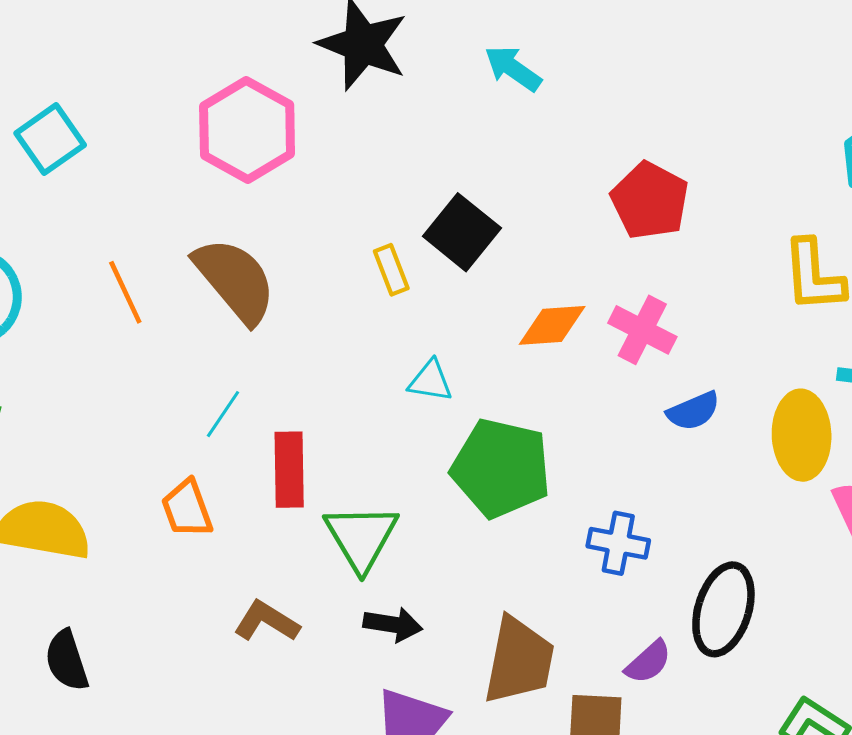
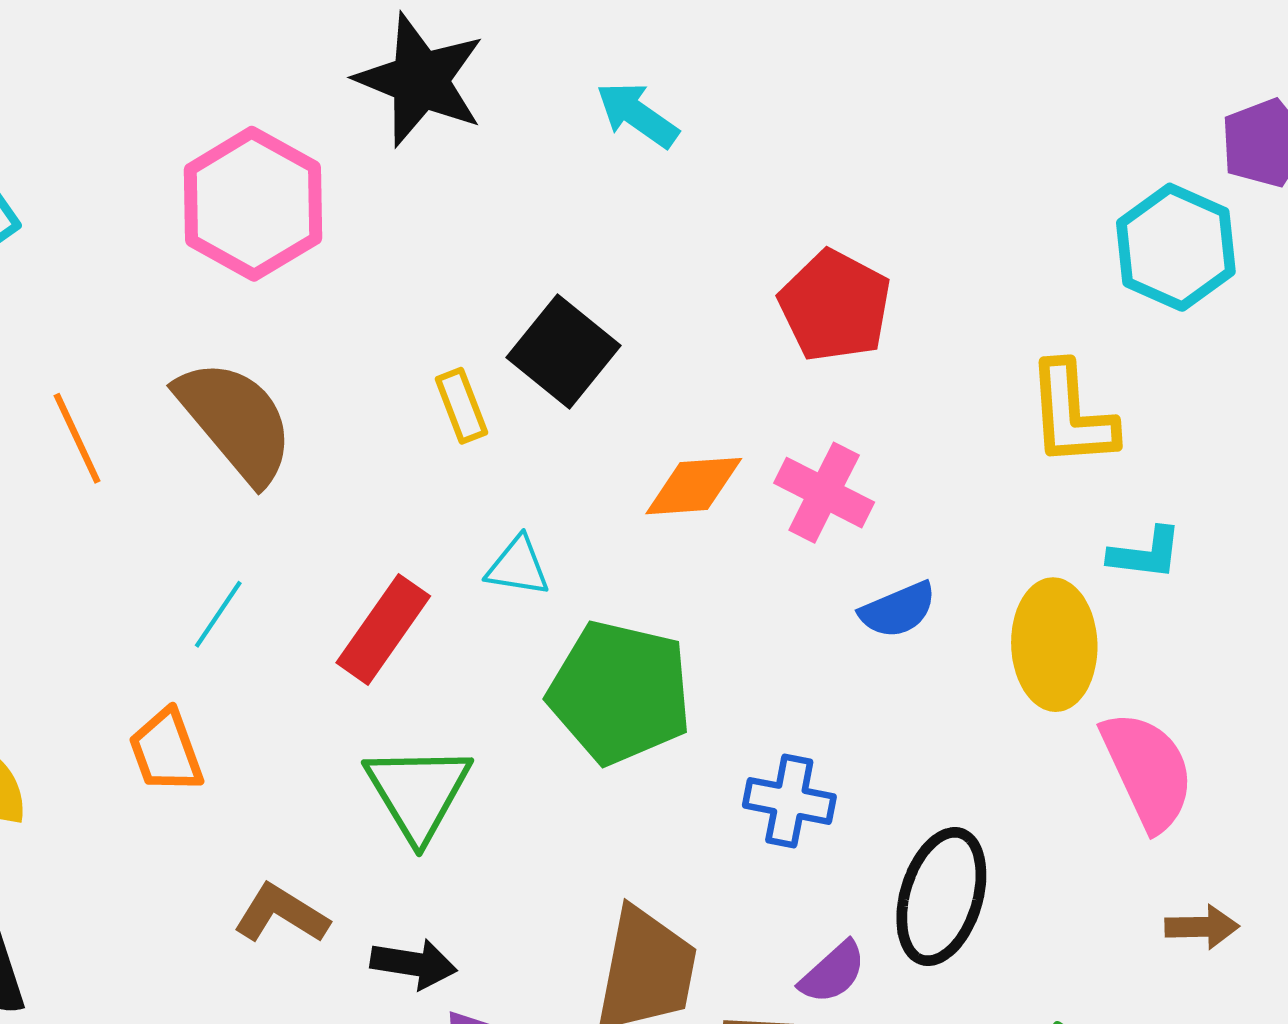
red rectangle: (289, 470) -> (383, 629), moved, turned 36
black arrow: (393, 624) -> (414, 964), moved

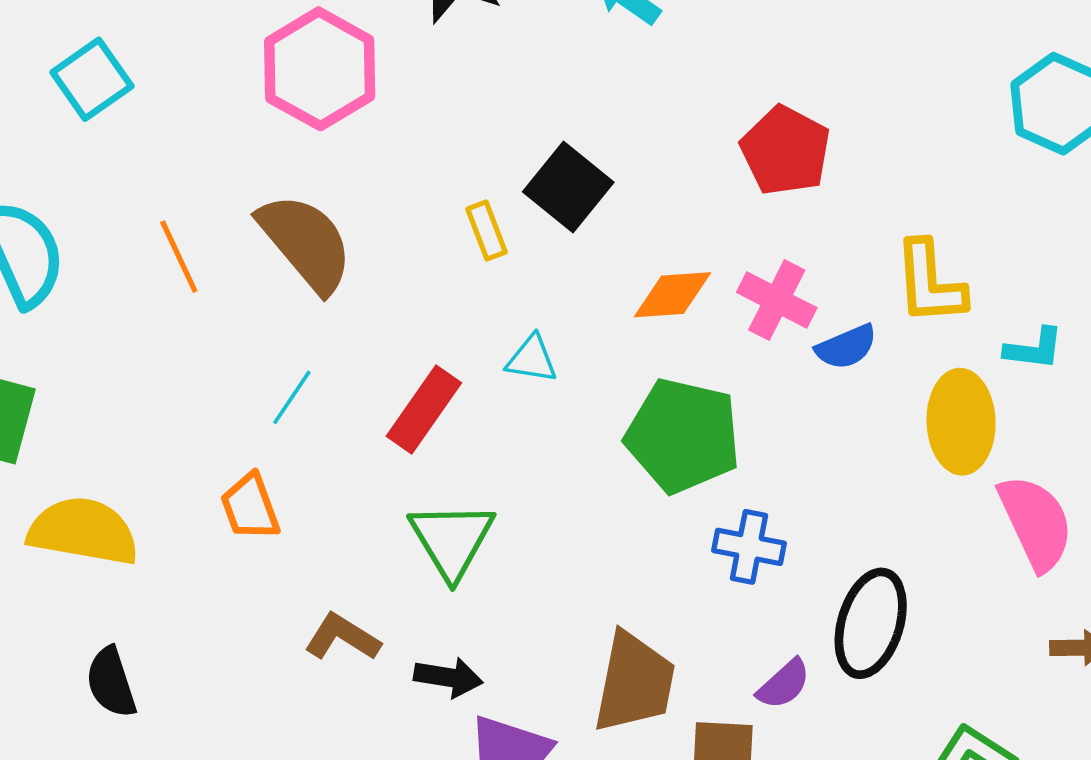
yellow L-shape: (1072, 414) -> (930, 283), moved
blue semicircle: (898, 610) -> (846, 347), moved
green pentagon: (620, 692) -> (683, 436), moved

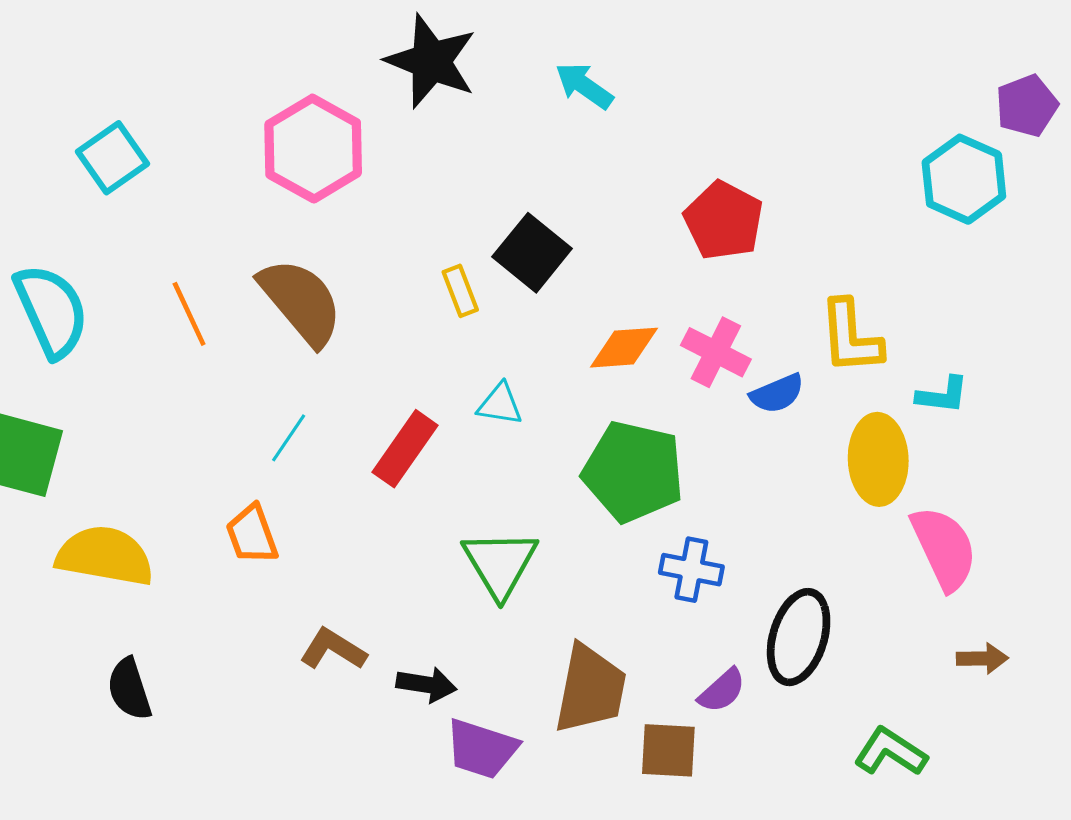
green triangle: (452, 540) -> (500, 564), moved

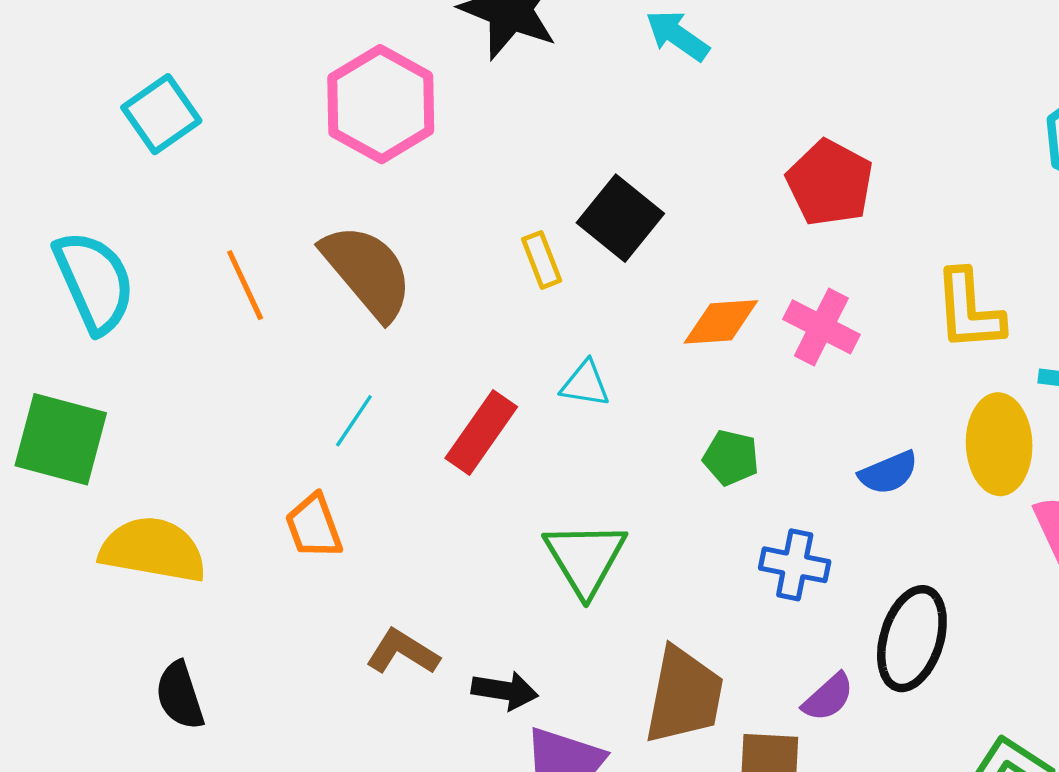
blue semicircle: (777, 394) -> (888, 473), moved
green pentagon: (633, 472) -> (731, 458), size x0.5

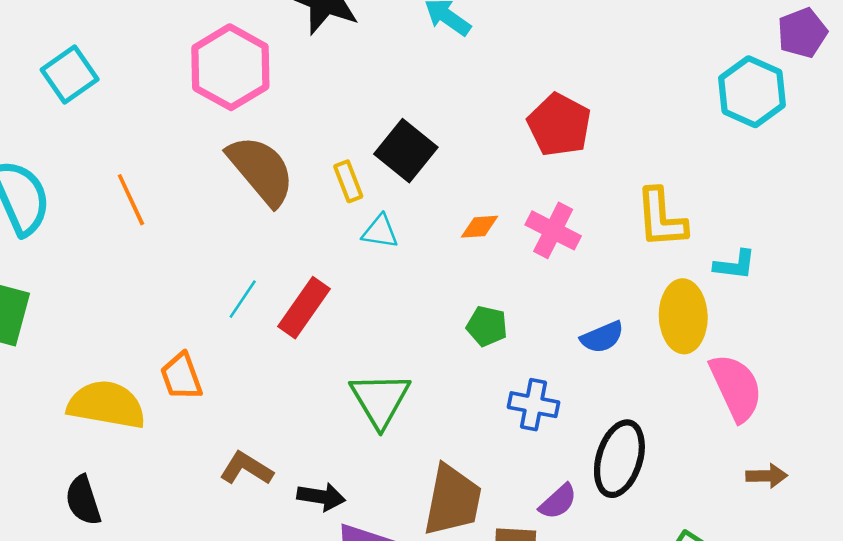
brown semicircle: (367, 272) -> (261, 170), moved
orange diamond: (721, 322) -> (480, 227), size x0.7
cyan triangle: (585, 384) -> (380, 232), moved
cyan line: (354, 421) -> (243, 299), moved
yellow semicircle: (153, 550) -> (106, 405), moved

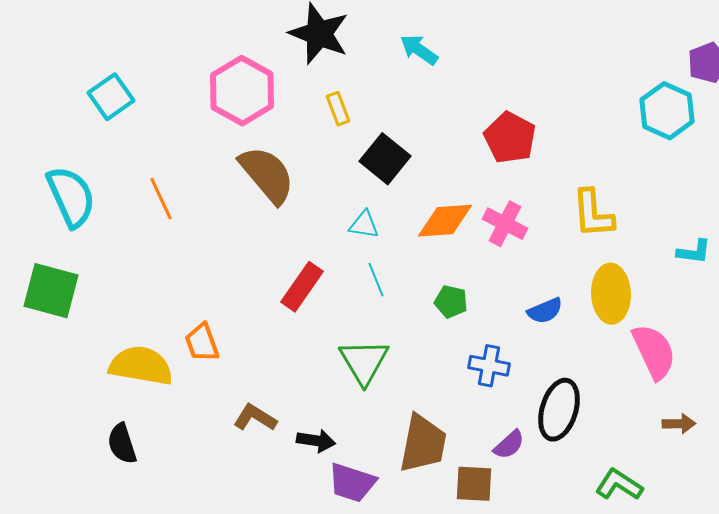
yellow rectangle: (348, 181) -> (338, 109), moved
orange diamond: (480, 227) -> (445, 221), size x1.8
cyan L-shape: (735, 265) -> (694, 252), moved
cyan line: (243, 299) -> (376, 280), moved, turned -56

